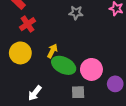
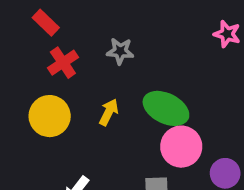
gray star: (76, 13) -> (120, 51), moved
green ellipse: (64, 65) -> (166, 108), moved

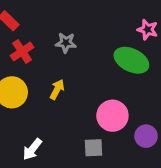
green ellipse: (166, 108) -> (131, 60), moved

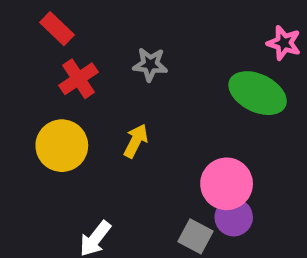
purple circle: (146, 136) -> (234, 217), moved
gray square: (94, 148) -> (195, 236), turned 30

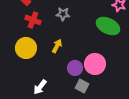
red cross: (79, 79) -> (33, 20), turned -35
purple circle: (234, 217) -> (75, 68), moved

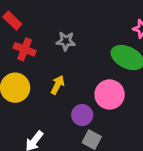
pink circle: (95, 64) -> (110, 94), moved

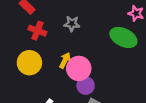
pink circle: (110, 94) -> (79, 68), moved

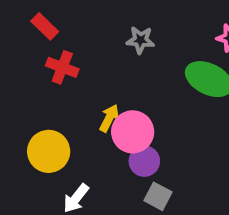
gray star: (72, 24) -> (140, 40), moved
yellow circle: (29, 63) -> (49, 151), moved

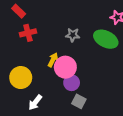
gray star: (140, 40) -> (73, 35), moved
red cross: (62, 67) -> (28, 33), turned -35

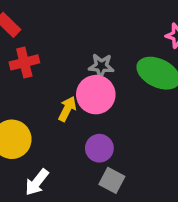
pink circle: (65, 67) -> (96, 95), moved

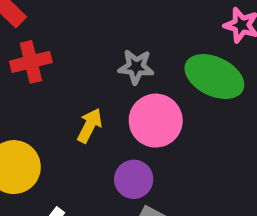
pink circle: (96, 95) -> (156, 121), moved

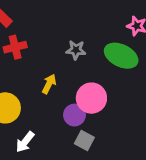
pink circle: (156, 121) -> (91, 98), moved

